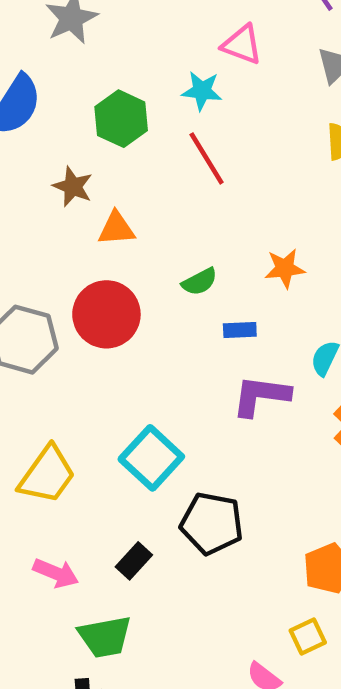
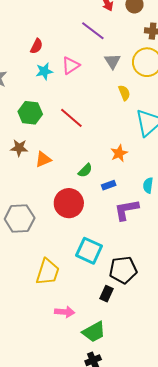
pink triangle: (242, 45) -> (71, 65), turned -36
cyan star: (202, 91) -> (44, 71), moved
red circle: (106, 314) -> (69, 203), moved
black rectangle: (134, 561) -> (106, 294), moved

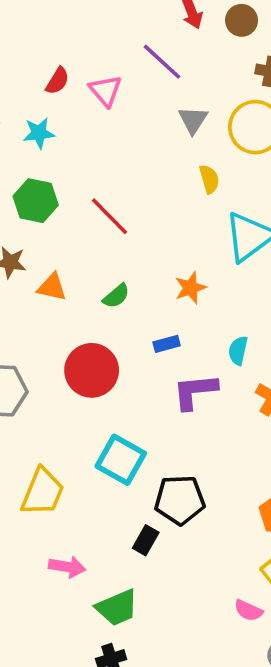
pink triangle: (71, 65) -> (105, 91), moved, turned -42
cyan star: (44, 71) -> (39, 133), moved
orange triangle: (43, 159) -> (52, 287), turned 30
green semicircle: (85, 170) -> (116, 296), moved

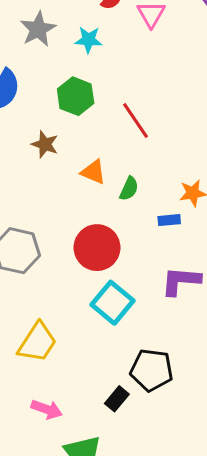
orange triangle: (52, 287) -> (93, 172), moved
green semicircle: (116, 296) -> (129, 189), turned -35
blue rectangle: (167, 344) -> (169, 220), moved
cyan square: (121, 460) -> (112, 303), moved

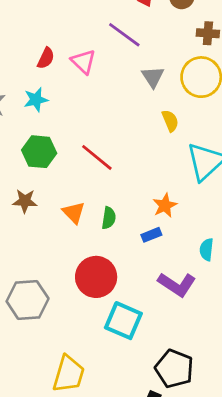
orange triangle: (93, 172) -> (74, 213), turned 40
purple L-shape: (181, 281) -> (177, 284), turned -135
black pentagon: (152, 370) -> (174, 369), turned 30

